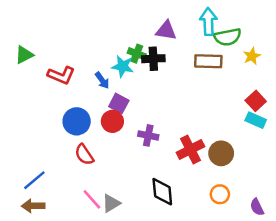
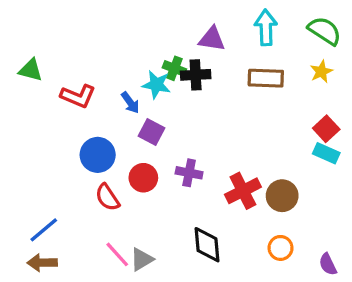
green semicircle: (228, 37) -> (325, 31), moved, turned -136
green triangle: (24, 55) -> (31, 70), turned 42
red circle: (112, 121) -> (143, 178), moved

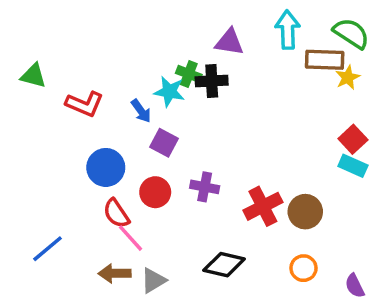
brown rectangle: (266, 78) -> (325, 60), moved
black diamond: (207, 245) -> (224, 265), turned -72
pink line: (117, 254) -> (130, 238), moved
brown arrow: (42, 263) -> (115, 273), moved

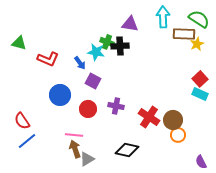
red cross: (263, 206) -> (149, 117), turned -30
red semicircle: (116, 213) -> (22, 121), moved
pink line: (130, 238) -> (74, 135), turned -42
orange circle: (303, 268) -> (178, 135), moved
brown arrow: (115, 273) -> (75, 149), moved, turned 72

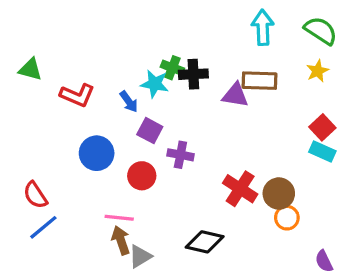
purple triangle: (130, 24) -> (235, 95), moved
brown rectangle: (184, 34) -> (259, 81), moved
purple cross: (116, 106) -> (180, 155), moved

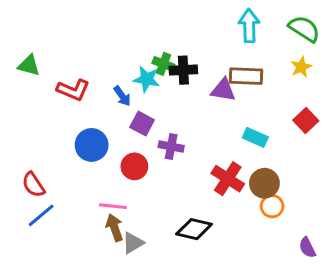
cyan rectangle: (322, 152) -> (255, 137), moved

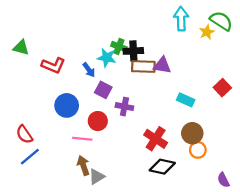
yellow star: (301, 67) -> (207, 32), moved
brown rectangle: (246, 76) -> (143, 67), moved
red cross: (228, 179) -> (156, 139), moved
pink line: (113, 206) -> (82, 139), moved
black diamond: (194, 229) -> (162, 167), moved

